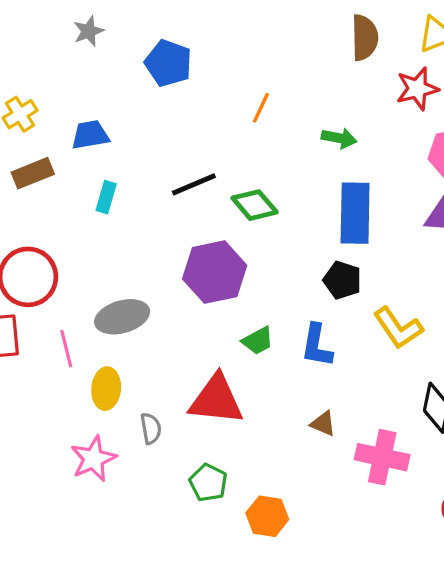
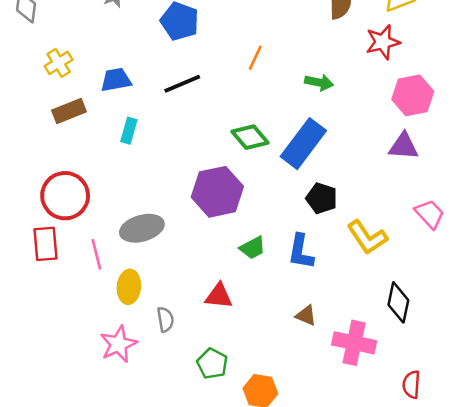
black line: (194, 184) -> (182, 84), moved
blue rectangle: (355, 213) -> (303, 144), moved, turned 36
red triangle: (216, 400) -> (219, 296), size x0.6

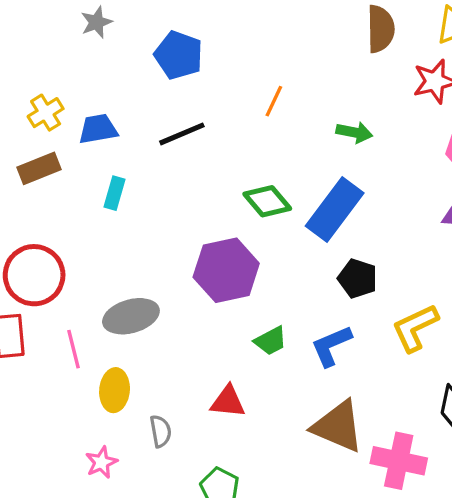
yellow cross: (59, 63) -> (46, 113), moved
yellow L-shape: (367, 237) -> (415, 328), turned 99
blue L-shape: (301, 252) -> (331, 346), turned 57
brown triangle: (306, 315) -> (338, 426), size x2.0
pink star: (118, 344) -> (101, 462), size x0.7

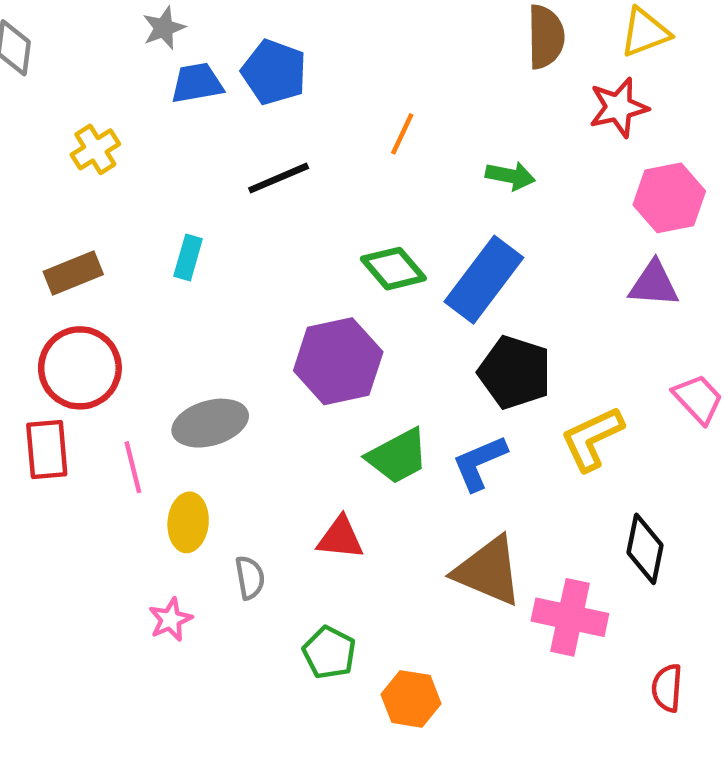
blue trapezoid: (98, 129) -> (197, 83), moved
brown rectangle: (39, 168) -> (73, 273), moved
black pentagon: (358, 278) -> (515, 372), size x1.4
green trapezoid: (271, 341) -> (398, 456), size x1.4

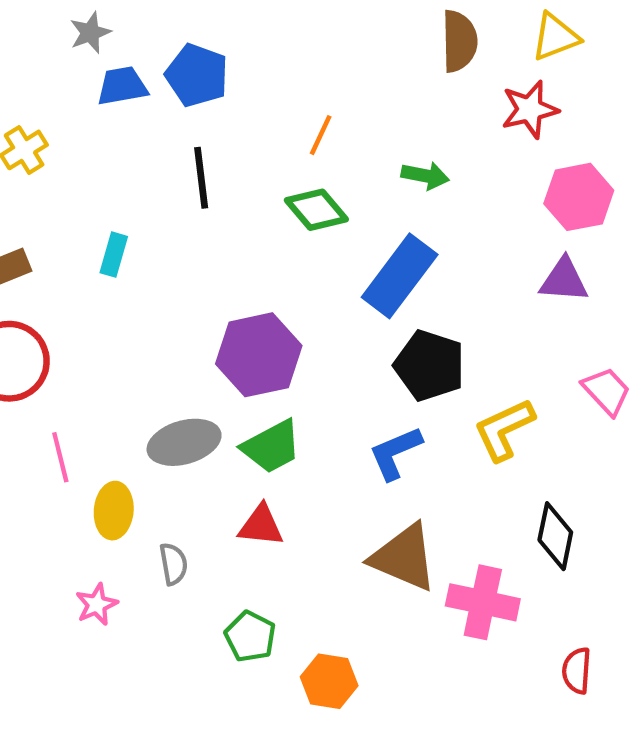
black line: (279, 178) -> (201, 178), turned -74
green diamond: (393, 269) -> (316, 210), moved
gray ellipse: (210, 423) -> (184, 442), moved
green trapezoid: (398, 456) -> (272, 447), moved

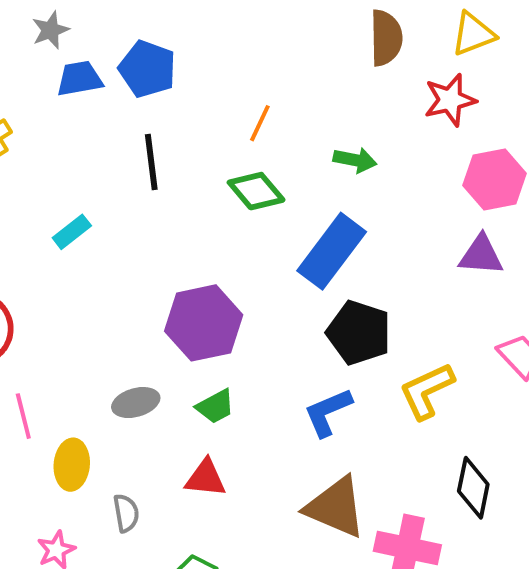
cyan rectangle: (114, 255) -> (72, 232), turned 36
gray ellipse: (184, 442) -> (136, 403), size x0.7
green trapezoid: (272, 447) -> (215, 406), size x0.7

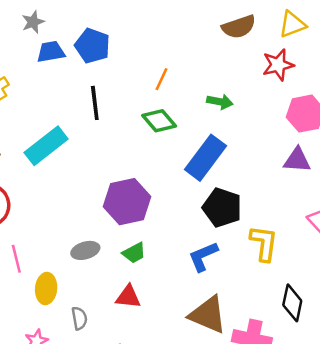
brown semicircle: (386, 38) -> (239, 27), turned 72
cyan rectangle: (72, 232) -> (46, 146), size x1.8
yellow L-shape: (427, 391) -> (264, 243), turned 123

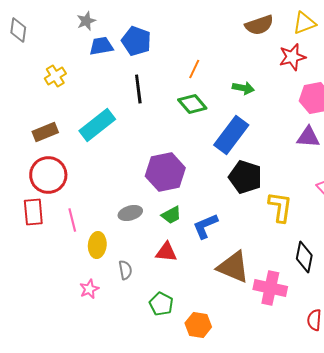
blue L-shape: (203, 256) -> (205, 226), moved

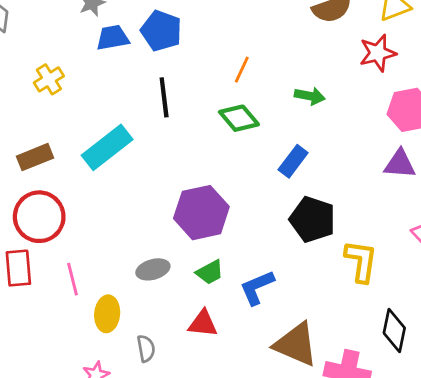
blue rectangle: (231, 135) -> (293, 161), size x0.6

